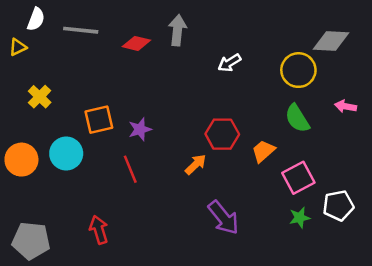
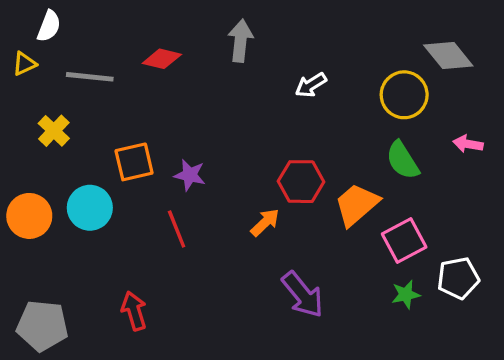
gray line: (81, 30) -> (90, 77), moved
gray diamond: (331, 41) -> (448, 56), turned 48
red diamond: (136, 43) -> (162, 59), moved
purple star: (140, 129) -> (190, 175), turned 30
orange trapezoid: (263, 151) -> (357, 204), size x1.4

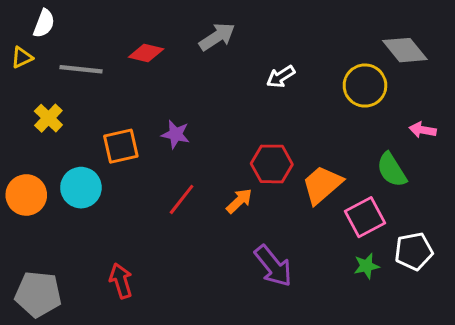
gray arrow: (240, 41) -> (217, 37), turned 51
green semicircle: (403, 160) -> (392, 170), moved
purple star: (190, 175) -> (176, 134), moved
red line: (177, 229) -> (182, 199), moved, turned 60

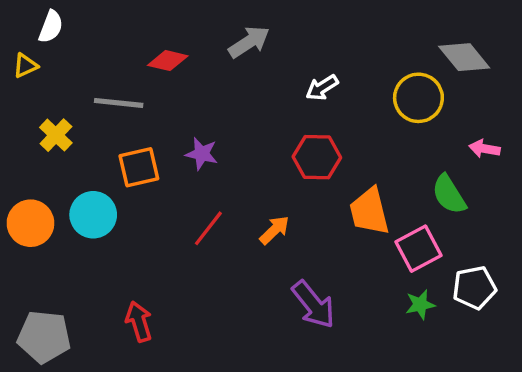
gray line: (81, 69) -> (119, 103), moved
red hexagon: (272, 164) -> (317, 157), moved
orange trapezoid: (322, 185) -> (369, 211), turned -63

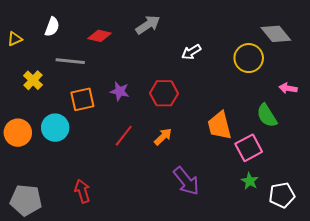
white semicircle: (51, 27) -> (52, 27), moved
red hexagon: (317, 157) -> (164, 93), moved
white pentagon: (474, 288) -> (282, 195), moved
green star: (420, 305) -> (250, 181), turned -30

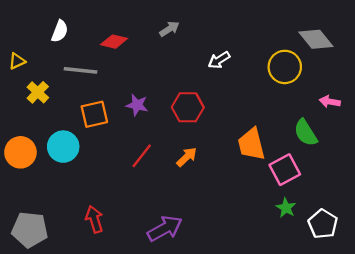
gray arrow: (148, 25) -> (169, 29), size x0.7
yellow triangle: (15, 39) -> (17, 61), moved
purple arrow: (186, 181) -> (165, 229), moved, turned -80
white pentagon: (282, 195) -> (323, 224), turned -30

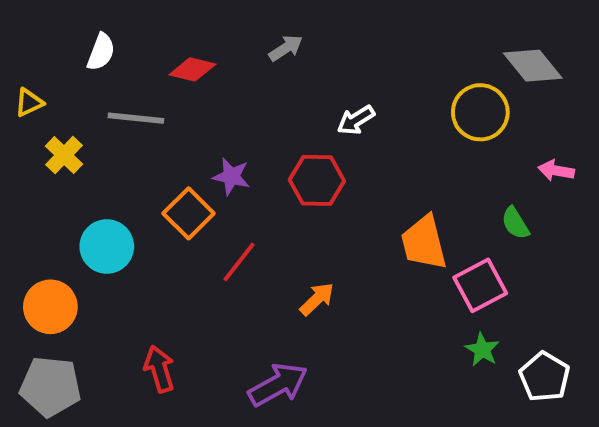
white arrow: (219, 60) -> (356, 120), moved
orange square: (94, 114) -> (189, 213), moved, turned -32
green semicircle: (306, 133) -> (515, 223), size x0.7
orange circle: (20, 152) -> (50, 307), moved
orange arrow: (187, 157) -> (317, 299), moved

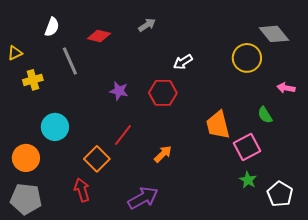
gray line: (136, 118) -> (70, 61), turned 60
yellow cross: (64, 155) -> (33, 80), turned 30
orange square: (189, 213) -> (97, 159), moved

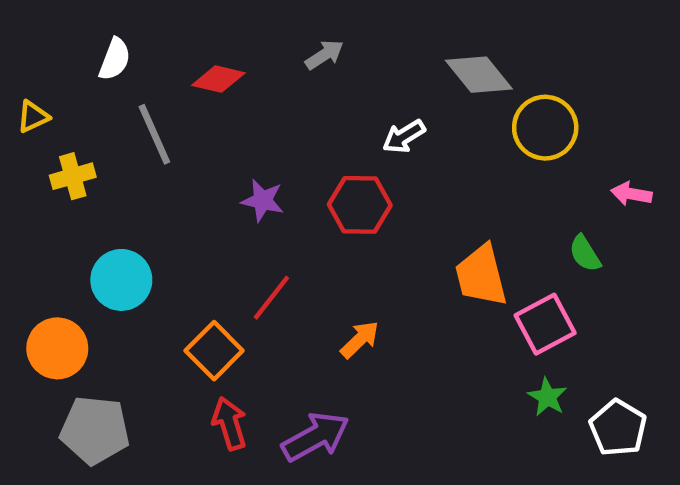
gray diamond: (274, 34) -> (479, 75), moved
red arrow: (82, 190) -> (229, 423), moved
gray pentagon: (26, 199) -> (95, 430), moved

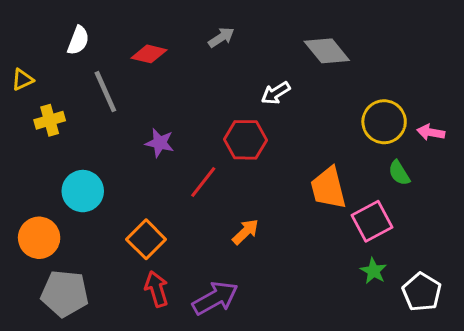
yellow circle: (545, 128) -> (384, 122), moved
purple star: (263, 200) -> (160, 143), moved
red line: (271, 298) -> (203, 182), moved

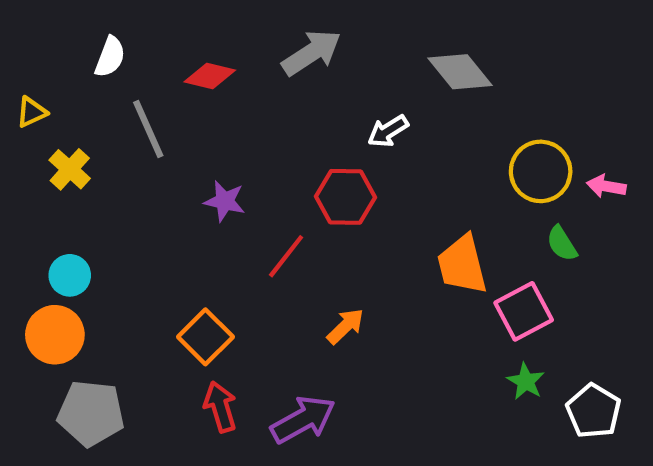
gray arrow: (221, 37) -> (312, 53), size x1.6
yellow cross: (50, 120) -> (70, 169), turned -32
cyan circle: (83, 191) -> (70, 275), moved, size x0.7

